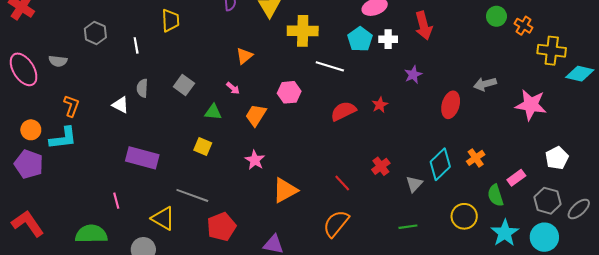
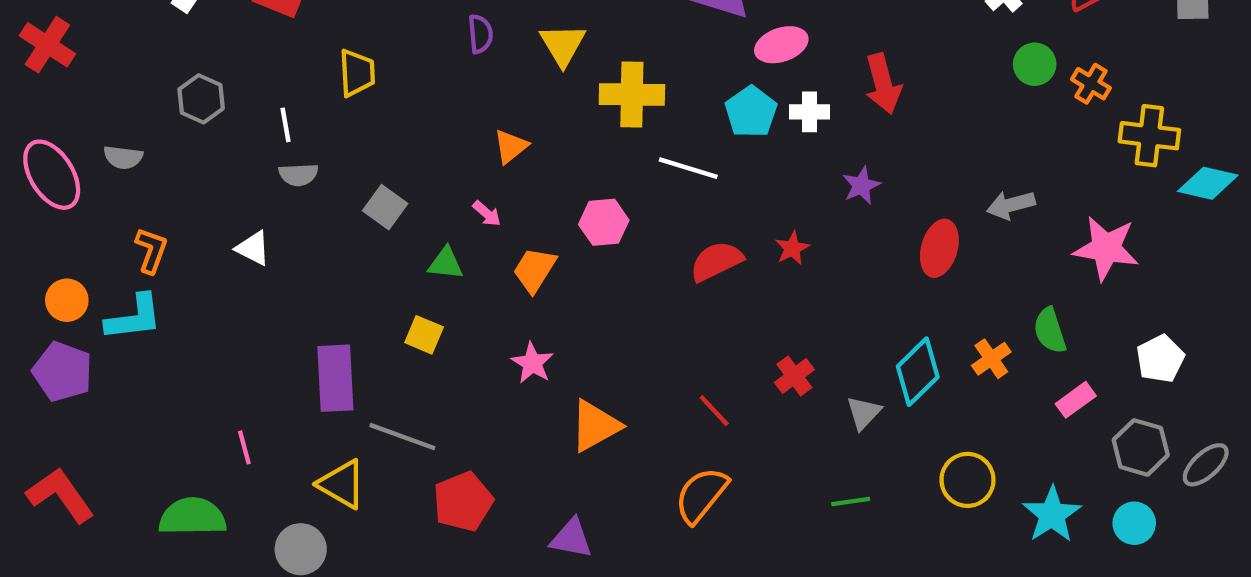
gray semicircle: (142, 88) -> (299, 175), moved, turned -96
purple rectangle: (142, 158) -> (335, 378), moved, turned 72
green semicircle: (495, 195) -> (1050, 331), moved
cyan circle: (544, 237) -> (1134, 523), size x0.7

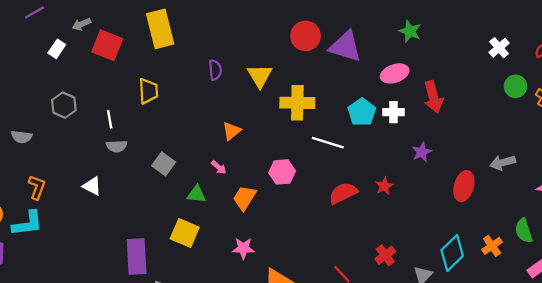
pink ellipse: (781, 45) -> (395, 73), moved
yellow square: (424, 335) -> (185, 233), size x1.4
pink star: (532, 363) -> (243, 248), turned -30

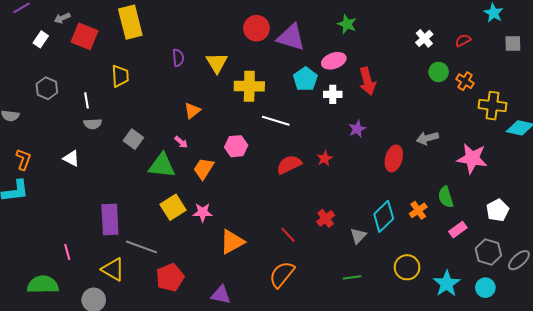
cyan pentagon: (362, 112) -> (305, 79), moved
green triangle: (196, 194) -> (162, 166), size x1.6
yellow square: (185, 233) -> (173, 207), moved, turned 35

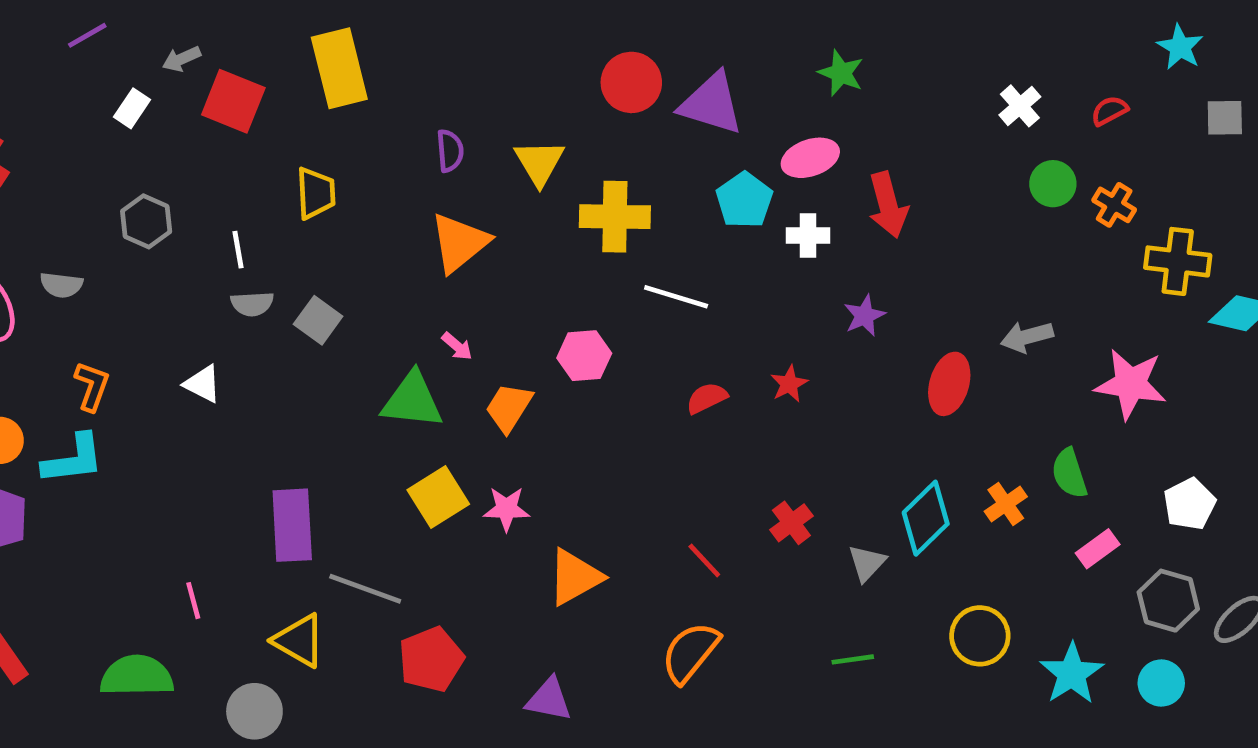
orange triangle: (192, 111) -> (459, 243), moved, size x1.6
gray square: (133, 139) -> (318, 320), moved
red semicircle: (289, 165) -> (707, 398), size x0.7

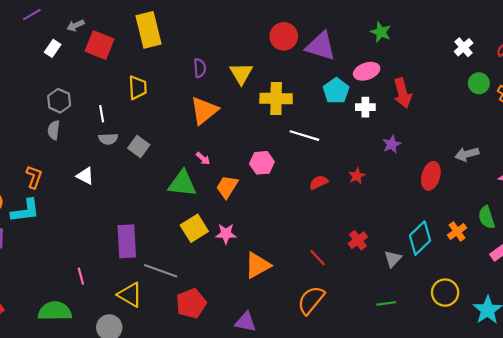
gray semicircle: (61, 285) -> (54, 130), moved, turned 90

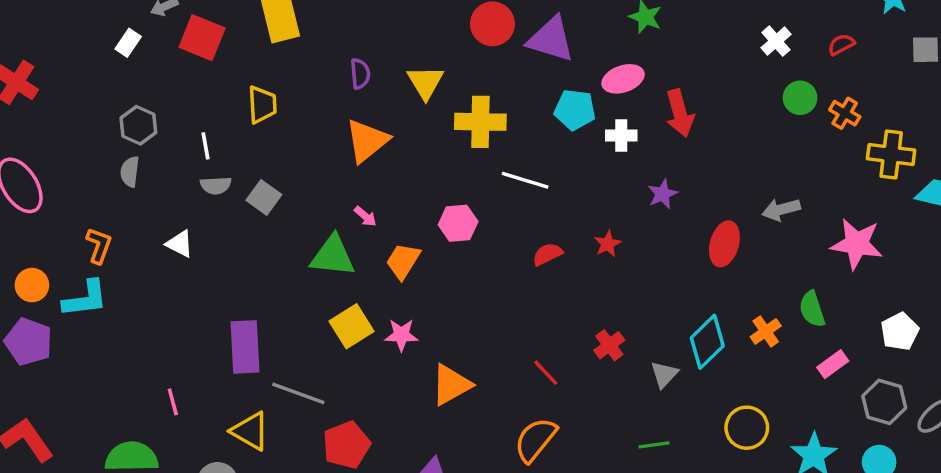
cyan pentagon: (336, 91) -> (575, 110), turned -30

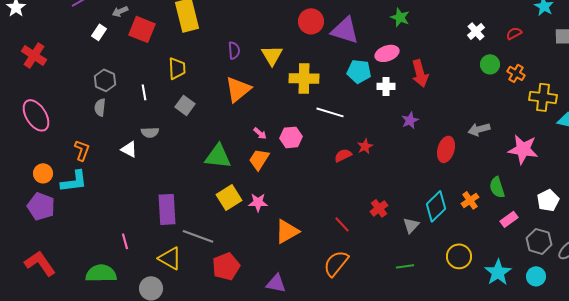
gray semicircle: (216, 185) -> (150, 132), moved
gray square: (264, 197) -> (185, 105), moved
pink arrow: (365, 216) -> (260, 133), moved
red star: (608, 244) -> (365, 146), moved

